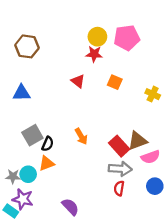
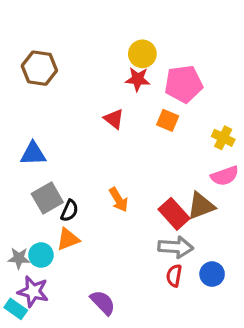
pink pentagon: (127, 38) -> (184, 84), moved
blue triangle: (22, 93) -> (33, 154), moved
pink semicircle: (150, 157) -> (225, 176), moved
blue circle: (155, 186) -> (212, 274), moved

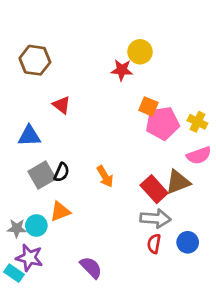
yellow circle: (142, 54) -> (140, 52), moved
pink pentagon: (184, 84) -> (162, 123), moved
red triangle: (114, 119) -> (62, 105), moved
black semicircle: (70, 211) -> (62, 172), moved

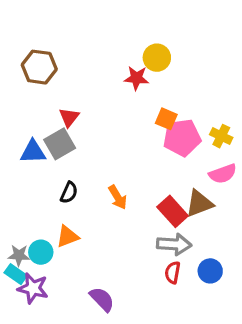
red triangle: (62, 105) -> (69, 117), turned 30
gray square: (42, 175) -> (60, 144), moved
cyan rectangle: (14, 273) -> (16, 274), moved

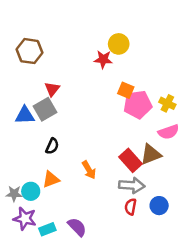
orange arrow: (118, 197) -> (89, 170), moved
cyan rectangle: (16, 274) -> (47, 229), moved, turned -56

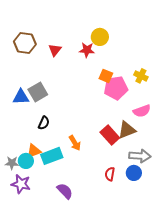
red triangle: (52, 89) -> (55, 50), moved
yellow cross: (167, 103) -> (141, 76), moved
orange triangle: (51, 179) -> (34, 151), moved
gray arrow: (132, 185) -> (140, 156), moved
cyan rectangle: (47, 229) -> (52, 156), moved, size x1.5

